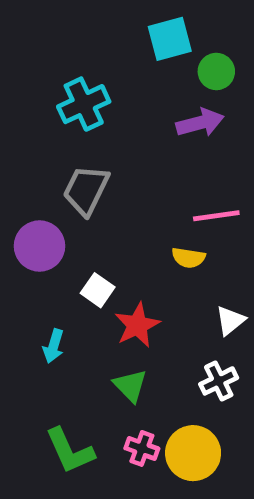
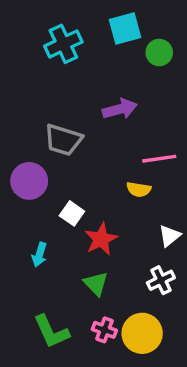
cyan cross: (84, 104) -> (63, 44), moved
purple arrow: (200, 123) -> (120, 109), moved
gray trapezoid: (86, 190) -> (63, 140), turned -99

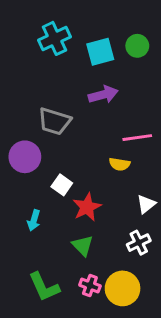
cyan square: (125, 29) -> (100, 52), moved

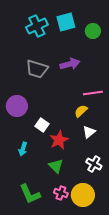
cyan square: (100, 52) -> (66, 22), moved
gray trapezoid: (54, 121) -> (37, 69), moved
yellow semicircle: (120, 164) -> (81, 111), turned 128
white triangle: (146, 204) -> (89, 132), moved
white cross: (139, 243) -> (94, 164), turned -35

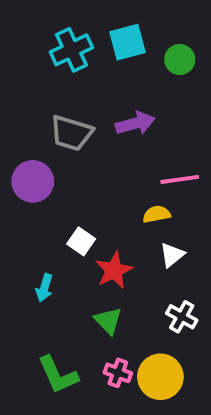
purple circle: (17, 106) -> (33, 181), moved
yellow semicircle: (81, 111) -> (157, 214), turned 32

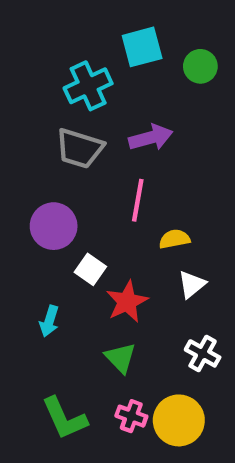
cyan cross: (71, 50) -> (88, 86), moved
pink line: (180, 179) -> (138, 200), moved, turned -72
purple circle: (33, 181) -> (54, 226), moved

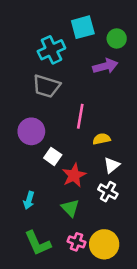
purple arrow: (151, 138) -> (105, 66), moved
cyan arrow: (49, 321) -> (29, 200), moved
white cross: (203, 353) -> (108, 192), moved

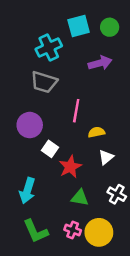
green circle: (117, 38) -> (110, 27), moved
white cross: (108, 192) -> (117, 194), moved
cyan arrow: (29, 200) -> (27, 191), size x1.5
green triangle: (70, 208) -> (80, 198), moved, turned -36

